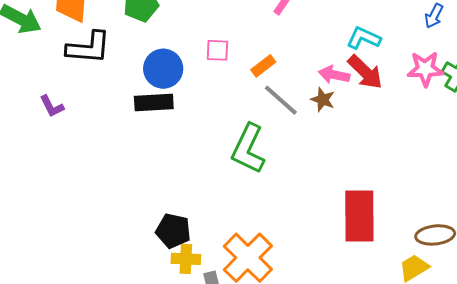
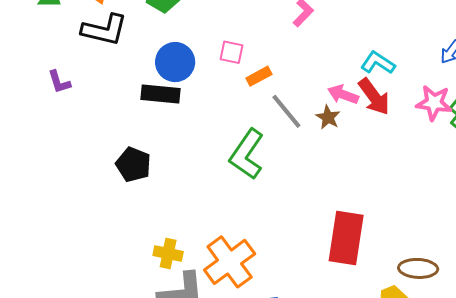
orange rectangle: (263, 66) -> (259, 76), moved
black pentagon: (173, 231) -> (133, 165), moved

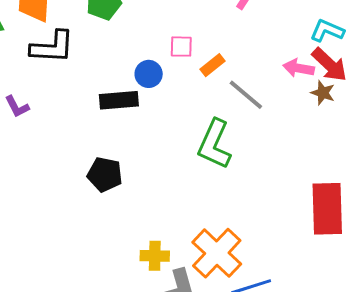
blue circle: (175, 62) -> (149, 74), moved, size x0.7
brown star: (328, 117) -> (323, 93), moved

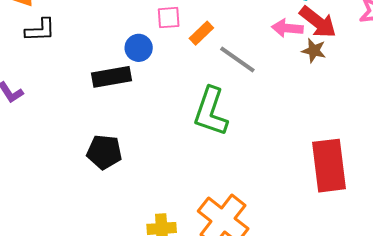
black L-shape: (52, 47) -> (40, 30), size x0.7

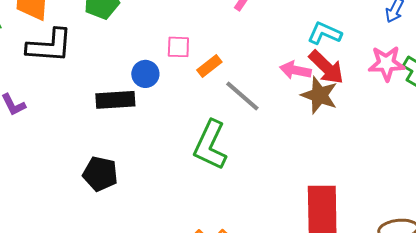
black L-shape: (40, 30) -> (49, 46), size x1.5
brown star: (314, 51) -> (319, 95), size x1.5

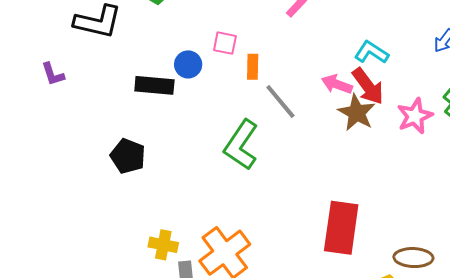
pink star: (386, 63) -> (415, 116), moved, turned -30
orange rectangle: (209, 66) -> (253, 67), turned -60

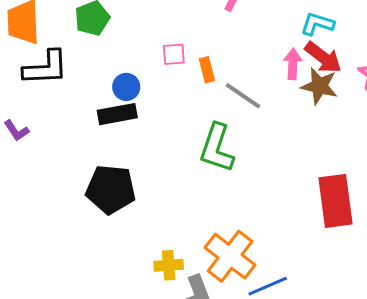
blue circle: (188, 64) -> (126, 87), moved
pink arrow: (337, 84) -> (293, 64), turned 88
black pentagon: (128, 156) -> (111, 189), size x1.4

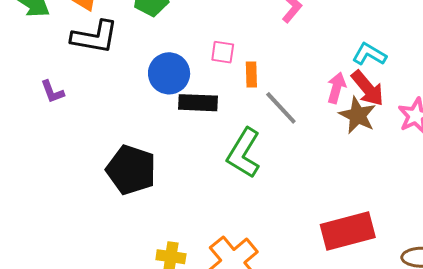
blue circle: (126, 87) -> (169, 73), size x1.5
black rectangle: (117, 114) -> (198, 103), moved
red rectangle: (335, 201) -> (348, 231), turned 70

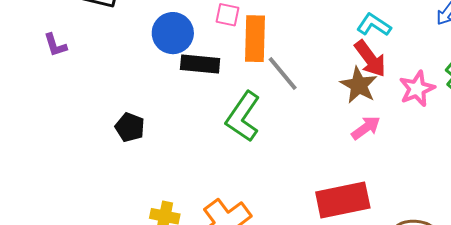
orange rectangle: (251, 74) -> (255, 39), size x1.8
pink arrow: (336, 88) -> (366, 128), moved, turned 36
black pentagon: (131, 170) -> (130, 127), size x0.6

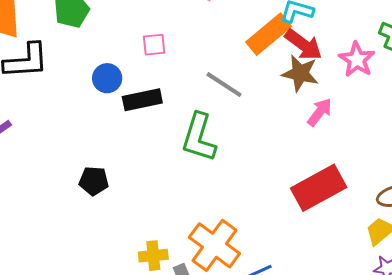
blue circle: (173, 33) -> (107, 78), size x0.7
orange rectangle: (255, 39) -> (269, 34), moved, turned 66

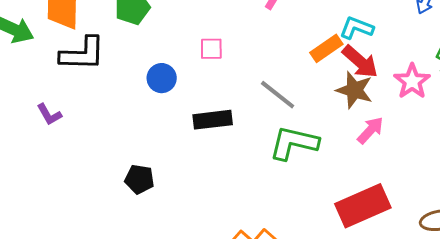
orange rectangle: (269, 34) -> (326, 48), size x0.7
black rectangle: (142, 100) -> (213, 120), moved
green L-shape: (199, 137) -> (294, 143), moved, turned 81

